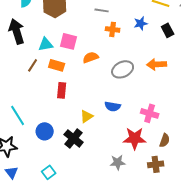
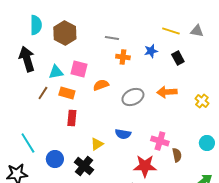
brown semicircle: (165, 140) -> (177, 155), moved, turned -32

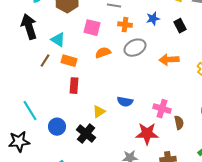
pink square: (79, 69) -> (92, 28), moved
cyan triangle: (56, 72) -> (58, 40), turned 42
gray ellipse: (133, 97) -> (135, 48), moved

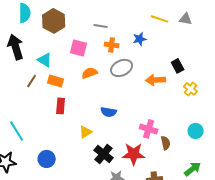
black rectangle: (180, 26) -> (178, 66), moved
blue semicircle: (125, 102) -> (109, 112), moved
blue circle: (57, 127) -> (47, 159), moved
black cross: (86, 134) -> (104, 154), moved

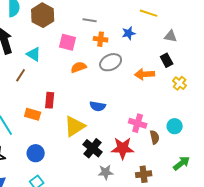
gray triangle: (186, 19) -> (171, 36), moved
orange rectangle: (56, 81) -> (33, 114), moved
cyan circle: (196, 131) -> (175, 126), moved
yellow triangle: (86, 132) -> (75, 126), size x1.6

